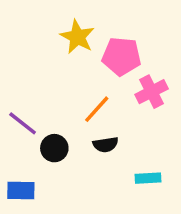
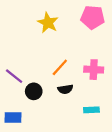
pink pentagon: (121, 56) -> (93, 17), moved
pink cross: (152, 92) -> (94, 70), moved, turned 30

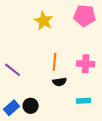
orange line: (60, 67) -> (55, 62), turned -36
black circle: (34, 91) -> (31, 106), moved
blue rectangle: (13, 118) -> (12, 108), turned -42

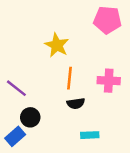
yellow star: (44, 21) -> (57, 45), moved
cyan rectangle: (84, 101) -> (90, 135), moved
black circle: (31, 106) -> (30, 117), moved

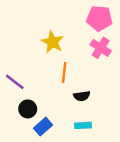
pink cross: (109, 81) -> (101, 48), moved, turned 30
black semicircle: (76, 103) -> (82, 96), moved
blue rectangle: (15, 136) -> (43, 127), moved

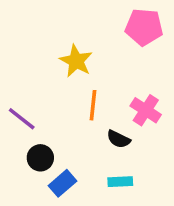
pink cross: (101, 48) -> (146, 110), moved
black semicircle: (82, 96) -> (118, 139), turned 35

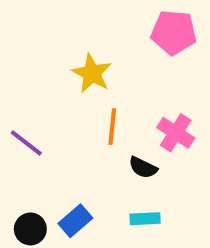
black circle: (40, 158) -> (30, 229), moved

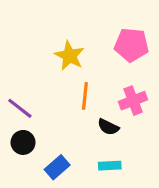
pink pentagon: (174, 32) -> (131, 45), moved
pink cross: (176, 133) -> (133, 101), turned 36
black circle: (30, 229) -> (23, 142), moved

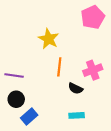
pink pentagon: (131, 45) -> (93, 17), moved, turned -30
purple line: (20, 108) -> (14, 75), turned -30
blue rectangle: (57, 167) -> (29, 116), moved

